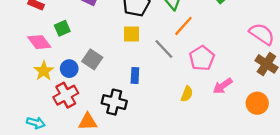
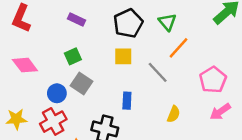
green square: (62, 28) -> (73, 56), moved
pink pentagon: (202, 58) -> (213, 80), moved
yellow star: (44, 71) -> (16, 119), moved, turned 30
yellow semicircle: (187, 94) -> (174, 114), moved

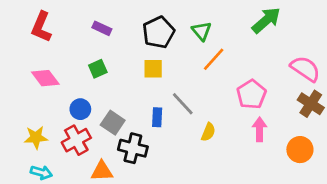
gray line: (158, 72) -> (183, 104), moved
gray square: (81, 83) -> (113, 123), moved
pink arrow: (220, 112) -> (260, 129), turned 125

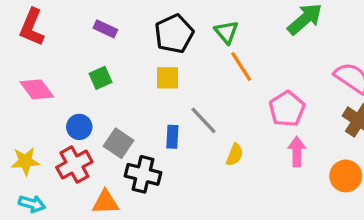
orange line: (214, 59) -> (241, 66), turned -75

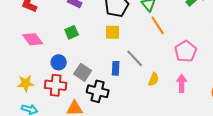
pink arrow: (297, 151) -> (182, 83), moved
red cross: (74, 165) -> (56, 85), turned 35

